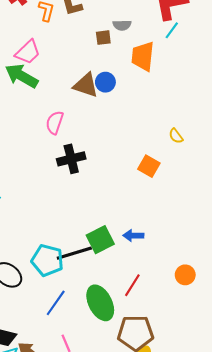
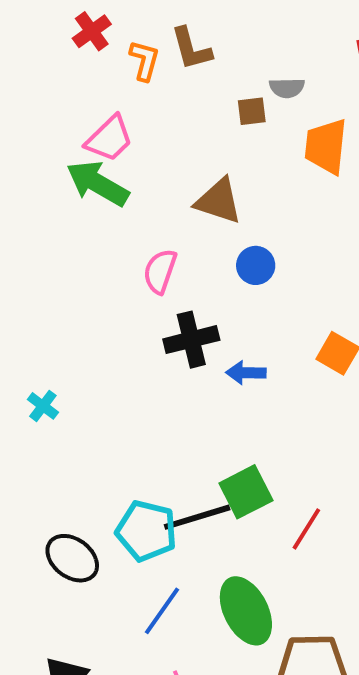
blue circle: (105, 82) -> (256, 265), moved
blue arrow: (133, 235) -> (246, 373), moved
red line: (132, 285) -> (306, 529), moved

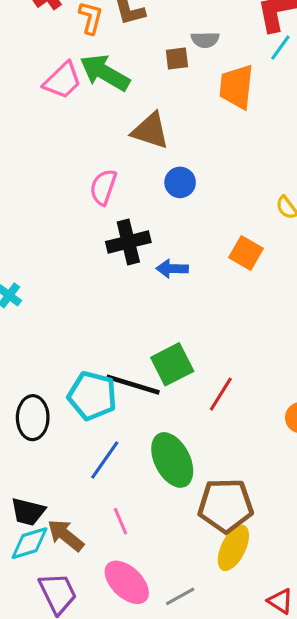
green arrow: (98, 183) -> (105, 73), moved
black line: (197, 517) -> (133, 385), turned 34
black ellipse: (72, 558) -> (33, 418), turned 54

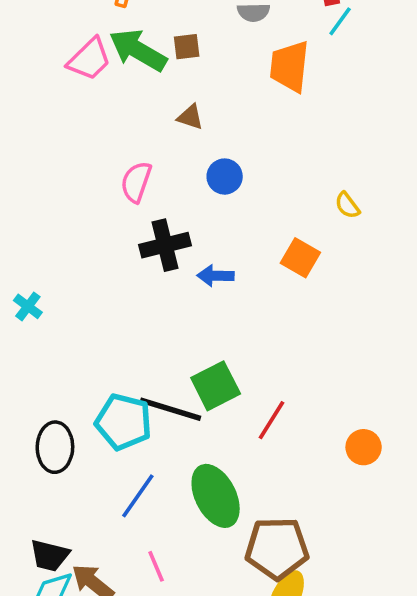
brown square: (177, 59) -> (187, 47), moved
brown triangle: (150, 131) -> (190, 117), size x0.6

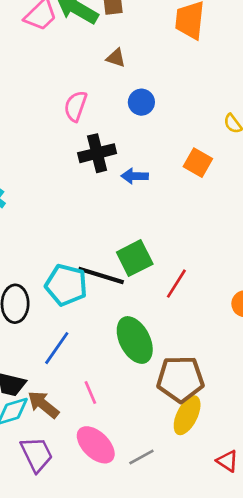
blue line: (138, 496) -> (57, 348), moved

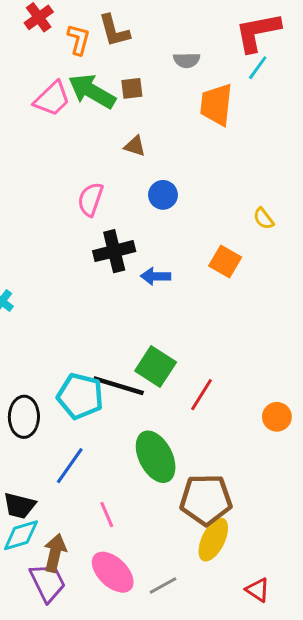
green square: (135, 258) -> (156, 367), turned -30
brown arrow: (43, 405) -> (55, 553), moved, turned 64

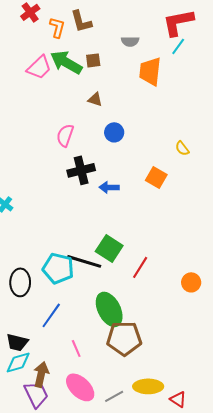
brown pentagon: (206, 500) -> (124, 338), moved
yellow ellipse: (213, 540) -> (148, 386), moved, turned 64

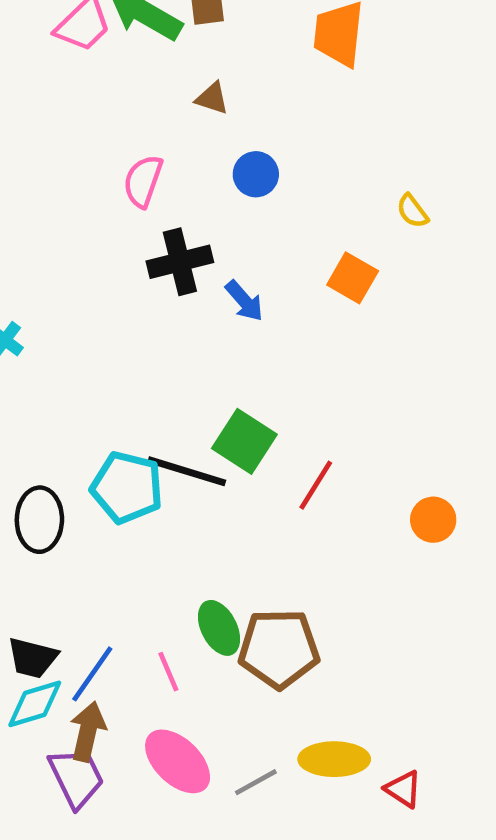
blue arrow: (109, 187) -> (244, 301), turned -132
green ellipse: (109, 309) -> (219, 628), moved, size x0.7
blue line: (51, 315) -> (92, 674), moved

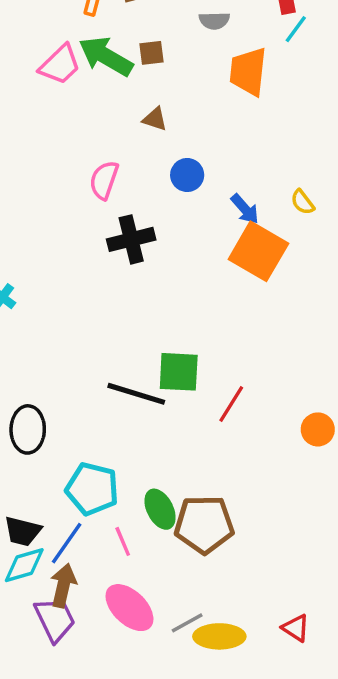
orange square: (353, 278) -> (258, 251), size x1.6
blue arrow: (244, 301) -> (245, 209), moved
green square: (244, 441) -> (179, 372), turned -30
cyan pentagon: (127, 487) -> (92, 489), moved
yellow ellipse: (334, 759) -> (219, 636), moved

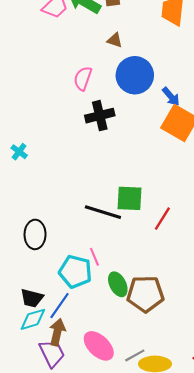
blue circle: (187, 175) -> (135, 75), size x1.8
pink line: (123, 541) -> (94, 257), moved

